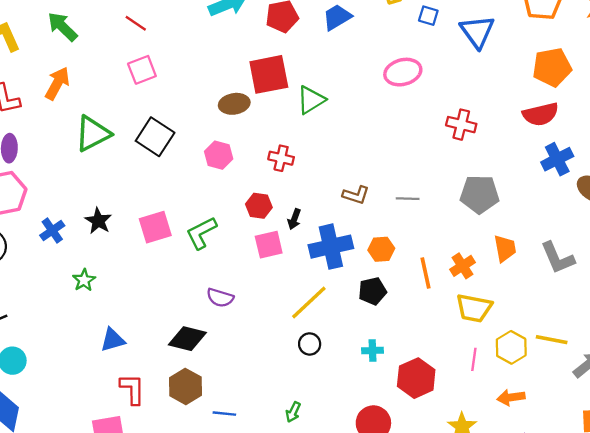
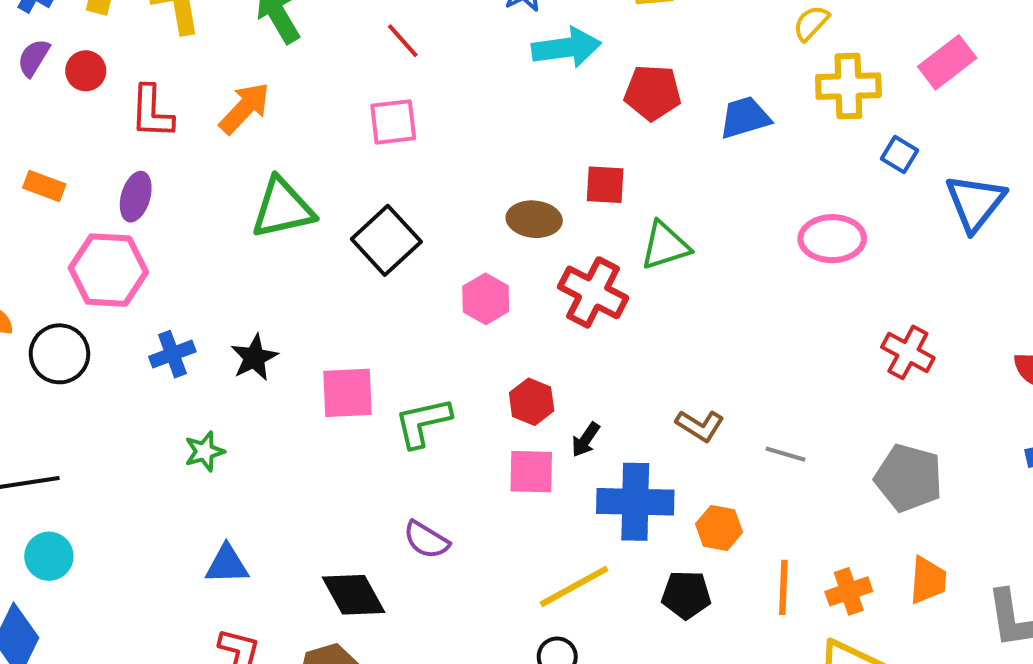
red square: (269, 74) -> (605, 185), size x0.6
red cross: (281, 158) -> (593, 292), moved, size x1.5
black diamond: (187, 339) -> (353, 595), turned 33

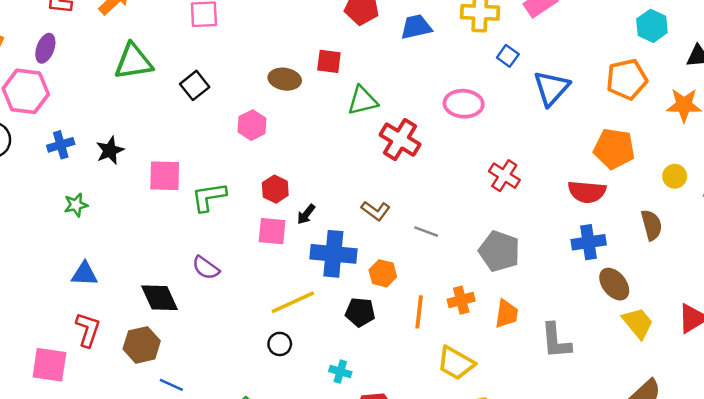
black square: (386, 240) -> (195, 85), size x0.7
red cross: (593, 292) -> (400, 140), moved
orange cross: (849, 591) -> (461, 300), moved

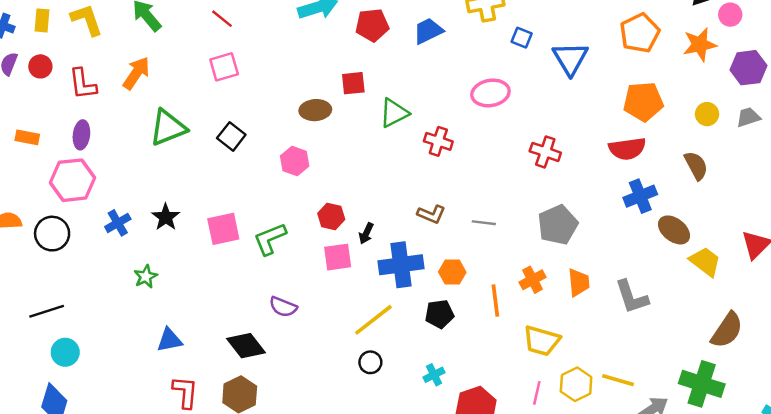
red cross: (400, 140) -> (438, 141), size x0.7
gray pentagon: (499, 251) -> (558, 225), turned -30
cyan cross: (340, 372) -> (434, 375), turned -30

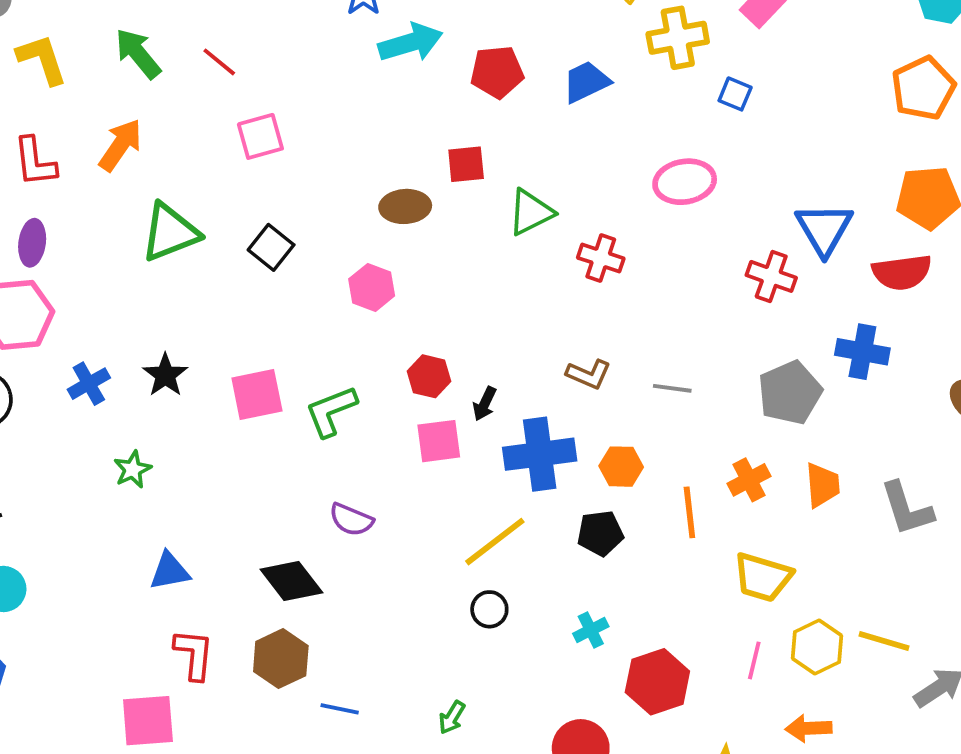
red line: (222, 19) -> (219, 62), moved
blue triangle: (570, 58) -> (824, 229), moved
blue cross: (640, 196) -> (862, 352), moved, turned 32

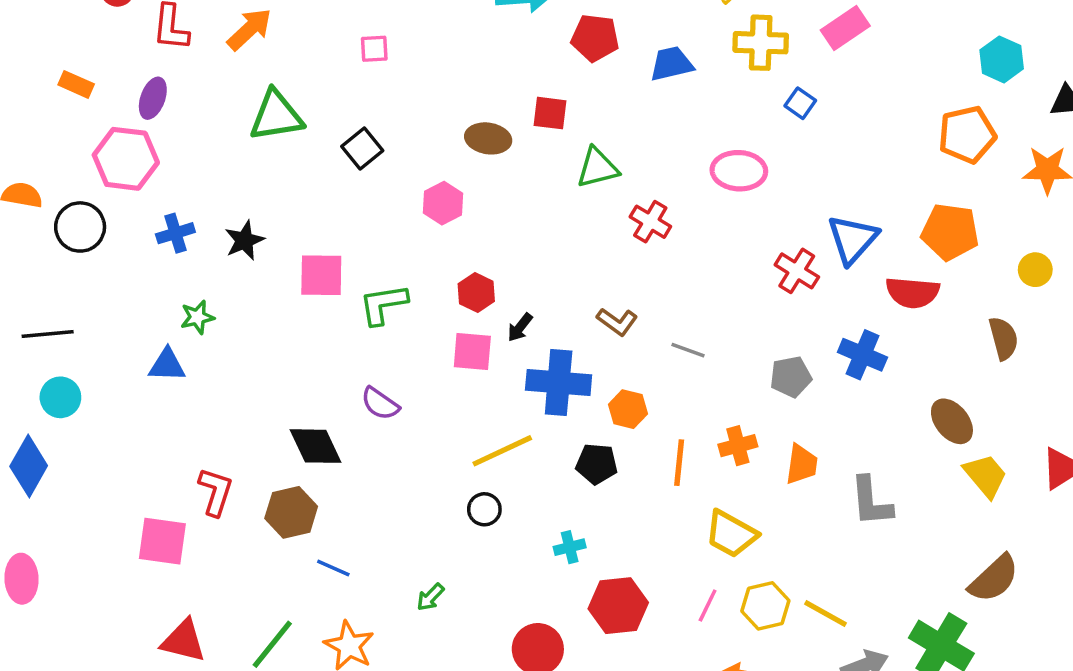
pink square: (260, 136) -> (374, 49), size x0.7
gray pentagon: (790, 393) -> (791, 377), size x0.7
blue triangle: (170, 571) -> (167, 365), moved

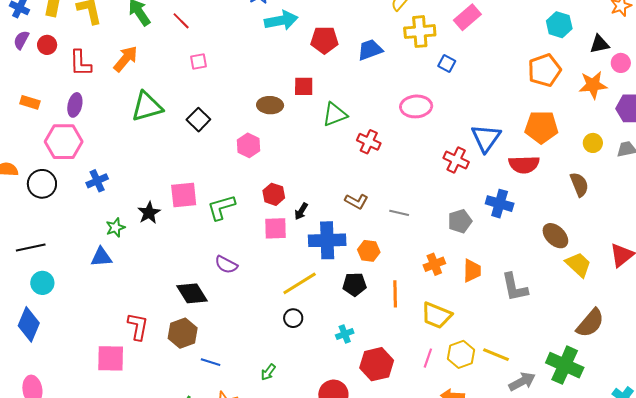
black star: (244, 240) -> (149, 213), moved
orange line: (679, 463) -> (395, 294), moved

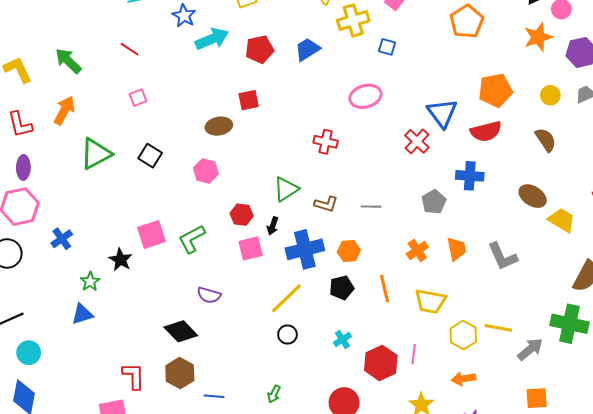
red line: (181, 21) -> (130, 49), moved
orange pentagon: (544, 70) -> (467, 21), moved
green triangle: (335, 114) -> (286, 189), moved
red cross: (456, 160) -> (417, 141), turned 30
pink line: (428, 358) -> (414, 354), moved

